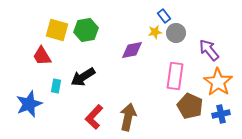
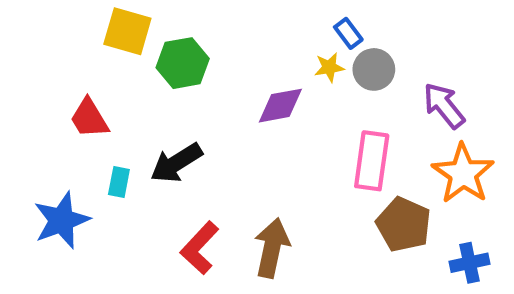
yellow square: (57, 30) -> (127, 31), moved
blue cross: (221, 114) -> (469, 263), moved

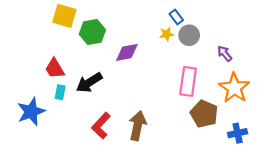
purple diamond: (280, 106) -> (127, 52), moved
purple arrow: (444, 106) -> (225, 54), size x0.7
red trapezoid: (89, 118) -> (55, 69), moved

